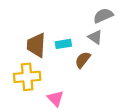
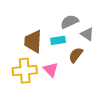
gray semicircle: (103, 16) -> (69, 22), moved
pink triangle: (55, 98) -> (51, 70), moved

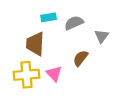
gray triangle: (87, 34) -> (102, 36), moved, turned 32
cyan rectangle: (58, 40) -> (49, 17), moved

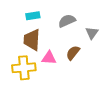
cyan rectangle: (49, 17) -> (33, 16), moved
pink triangle: (54, 74) -> (49, 58), moved, turned -42

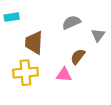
cyan rectangle: (33, 16) -> (12, 17), moved
pink triangle: (49, 58) -> (64, 75), moved

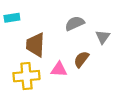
pink triangle: (64, 75) -> (59, 69), moved

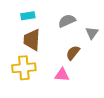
cyan rectangle: (12, 18) -> (28, 16), moved
pink triangle: (59, 69) -> (62, 75), moved

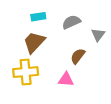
cyan rectangle: (28, 16) -> (38, 17), moved
brown trapezoid: (32, 40) -> (34, 42), turned 40

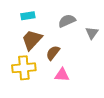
cyan rectangle: (38, 17) -> (28, 16), moved
brown semicircle: (78, 56) -> (53, 53), moved

